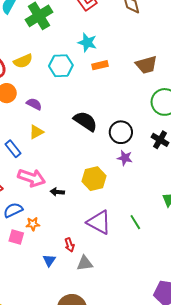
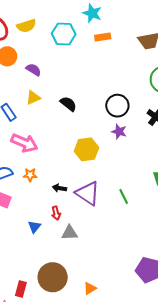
black semicircle: (85, 121) -> (68, 104), moved, size x0.7
black arrow: (57, 192) -> (59, 188), moved
orange star: (33, 224) -> (30, 175), moved

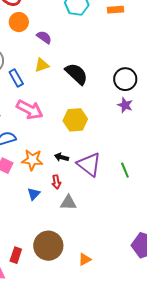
black semicircle: (68, 104) -> (76, 74), size x1.4
yellow hexagon: (86, 149) -> (75, 120), moved
orange star: (30, 175) -> (32, 160), moved, size x1.5

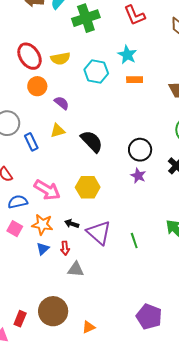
pink arrow: (30, 110) -> (47, 190), moved
blue triangle: (34, 194) -> (43, 249), moved

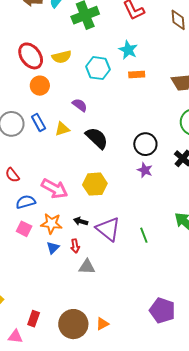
purple semicircle: (62, 103) -> (80, 105), moved
blue rectangle: (31, 142) -> (39, 123), moved
brown circle: (53, 311) -> (73, 324), moved

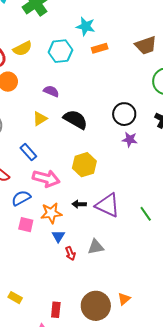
blue rectangle: (39, 123) -> (28, 152), moved
green line: (144, 235) -> (146, 214), moved
red arrow: (75, 246) -> (70, 253), moved

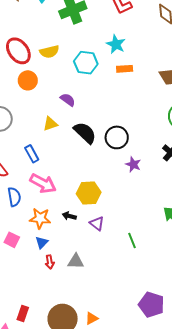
black circle: (124, 114) -> (117, 137), moved
yellow hexagon: (84, 165) -> (89, 193), moved
blue semicircle: (21, 198) -> (14, 197), turned 96
purple triangle: (108, 205) -> (97, 224), size x0.6
pink square: (26, 225) -> (12, 240), moved

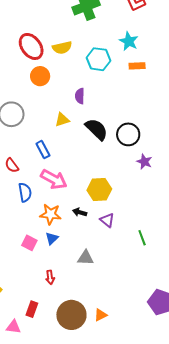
purple semicircle: (68, 100) -> (80, 96), turned -126
pink square: (12, 240) -> (29, 243), moved
red arrow: (50, 262) -> (50, 277), moved

